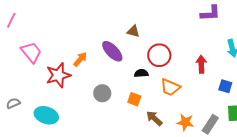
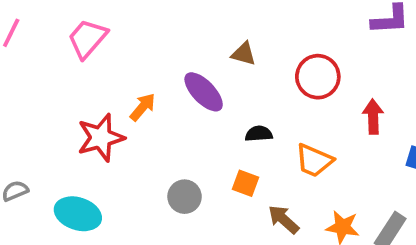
pink trapezoid: (31, 52) -> (87, 39), moved, turned -100
red circle: (159, 55) -> (318, 77), moved
gray circle: (102, 93) -> (185, 197), moved

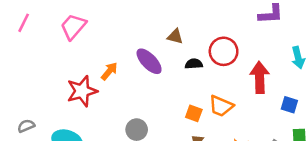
red arrow: (373, 117) -> (260, 77), size x1.4
black semicircle: (259, 134) -> (194, 64), moved
orange square: (245, 183) -> (194, 113), moved

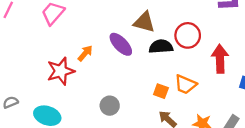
brown triangle: (175, 36) -> (144, 22), size x1.5
black semicircle: (194, 64) -> (161, 47), size x1.5

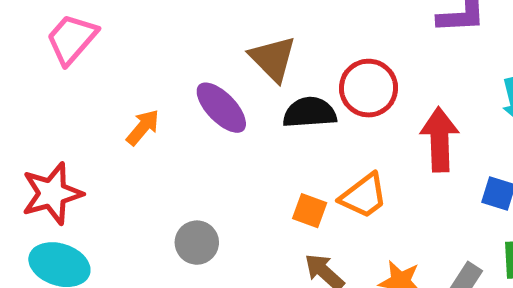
brown triangle: (144, 22) -> (273, 59), turned 30
red star: (61, 71) -> (52, 193), moved
orange trapezoid: (185, 84) -> (364, 196), turned -60

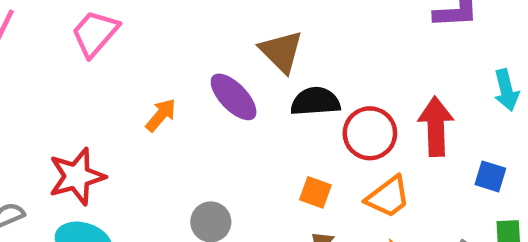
red circle: (368, 88) -> (370, 133), moved
orange trapezoid: (364, 196) -> (388, 197), moved

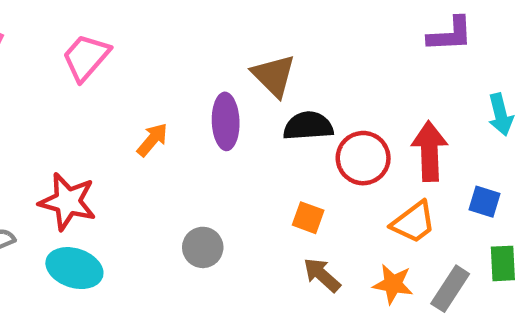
purple ellipse: (234, 97) -> (226, 121), turned 42
red star: (77, 176) -> (68, 202), turned 30
orange trapezoid: (388, 197) -> (414, 222), moved

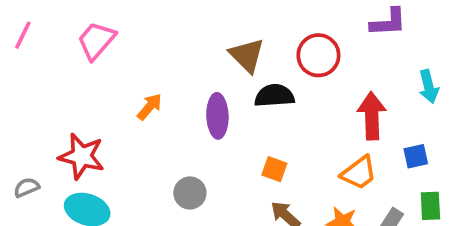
purple ellipse: (226, 121) -> (217, 116), moved
red circle: (363, 158) -> (318, 55), moved
blue square: (485, 202) -> (416, 156), turned -30

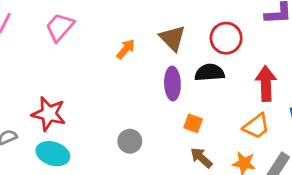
black semicircle: (274, 96) -> (210, 73), moved
orange arrow: (150, 107) -> (126, 49), moved
purple ellipse: (217, 116) -> (172, 84), moved

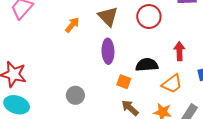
black semicircle: (210, 73) -> (147, 65), moved
red arrow: (266, 84) -> (179, 51), size x0.7

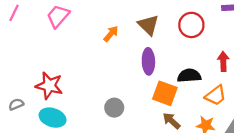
orange square: (124, 82) -> (165, 93), size x1.6

